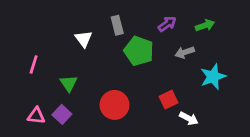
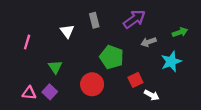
purple arrow: (167, 24) -> (134, 19), size x1.5
green arrow: (205, 25) -> (180, 32), moved
green pentagon: (139, 51) -> (112, 57), moved
pink line: (34, 64) -> (27, 42), moved

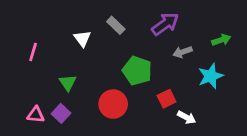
gray rectangle: (94, 20) -> (116, 25), turned -32

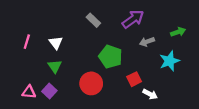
white triangle: (82, 39) -> (56, 43), moved

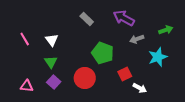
purple arrow: (133, 19) -> (124, 18), turned -115
pink line: (27, 42) -> (25, 39), turned -48
purple square: (49, 91) -> (54, 82), moved

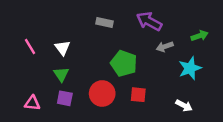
gray rectangle: (87, 19) -> (105, 22), turned -32
red square: (125, 74) -> (138, 95), moved, turned 32
purple square: (54, 82) -> (65, 98), turned -32
white arrow: (140, 88) -> (184, 106), moved

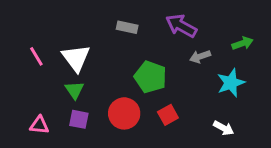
white triangle: (62, 48) -> (76, 58), size x1.5
red square: (138, 95) -> (168, 115), turned -35

